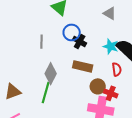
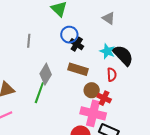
gray line: (42, 42) -> (29, 41), moved

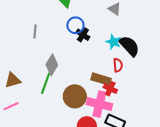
brown rectangle: (78, 69) -> (101, 79), moved
brown circle: (92, 90) -> (75, 96), moved, size x1.5

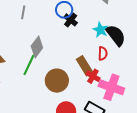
brown rectangle: (101, 79) -> (85, 66), turned 36
pink cross: (99, 104) -> (111, 87), moved

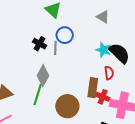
gray line: (23, 12) -> (55, 48), moved
black cross: (71, 20) -> (40, 44), moved
brown rectangle: (85, 66) -> (93, 88), turned 48

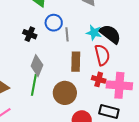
gray line: (55, 48) -> (67, 34), moved
red semicircle: (109, 73) -> (102, 55), size x1.5
brown rectangle: (93, 88) -> (76, 62), moved

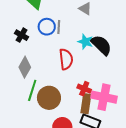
gray line: (67, 34) -> (59, 27), moved
red semicircle: (102, 55) -> (66, 59), moved
brown rectangle: (76, 62) -> (86, 104), moved
green line: (34, 85) -> (32, 90), moved

